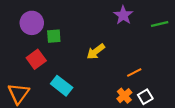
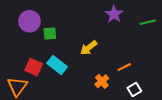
red square: (36, 59) -> (34, 67), moved, turned -30
cyan rectangle: (62, 86) -> (57, 65), moved
orange cross: (124, 96) -> (102, 81), moved

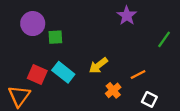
green line: (148, 22) -> (164, 39), moved, turned -42
yellow arrow: (89, 48) -> (98, 65), moved
white square: (134, 89) -> (149, 99), turned -32

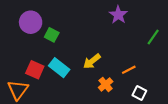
green square: (55, 37) -> (52, 35), turned 32

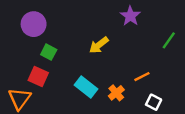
green square: (52, 35) -> (49, 52), moved
yellow arrow: (92, 61) -> (99, 45), moved
cyan rectangle: (59, 68) -> (86, 87), moved

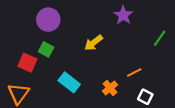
purple circle: (34, 24) -> (48, 20), moved
red square: (38, 77) -> (27, 63), moved
cyan rectangle: (86, 87) -> (69, 82), moved

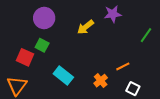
purple star: (123, 15) -> (113, 14), turned 30
yellow arrow: (93, 43) -> (85, 27), moved

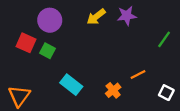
yellow arrow: (85, 27) -> (96, 17), moved
red square: (25, 57) -> (26, 43), moved
white square: (133, 89) -> (166, 93), moved

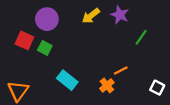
purple star: (127, 16) -> (120, 15), turned 30
green line: (164, 39) -> (141, 37), moved
orange line: (138, 74) -> (121, 70), moved

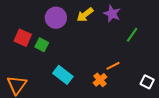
purple circle: (47, 19) -> (56, 18), moved

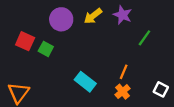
orange line: (113, 66) -> (124, 72), turned -40
cyan rectangle: (63, 75) -> (85, 82), moved
orange cross: (100, 80) -> (123, 92), moved

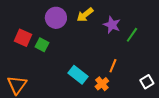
purple star: (123, 15) -> (112, 25), moved
white square: (161, 89) -> (147, 82), turned 32
orange cross: (123, 92) -> (102, 84), moved

